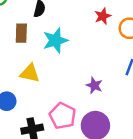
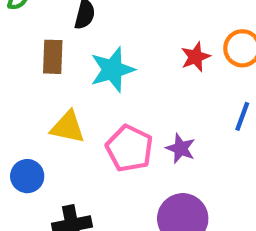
red star: (103, 16) -> (195, 57), moved
pink pentagon: (63, 116) -> (129, 148), moved

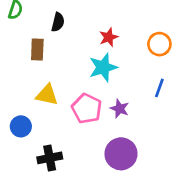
red star: (195, 57) -> (109, 37), moved
cyan star: (112, 70) -> (103, 67), moved

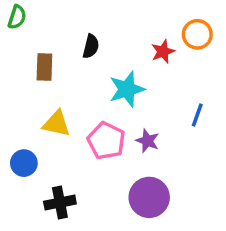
black semicircle: (58, 22) -> (91, 46), moved
red star: (109, 37) -> (163, 52), moved
orange circle: (159, 44) -> (197, 34), moved

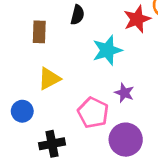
red star: (163, 52) -> (137, 19), size x1.4
yellow triangle: (56, 124) -> (49, 79), turned -40
pink pentagon: (106, 141) -> (93, 113), moved

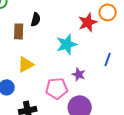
black semicircle: (77, 15) -> (36, 19), moved
pink pentagon: (93, 113) -> (57, 88), turned -30

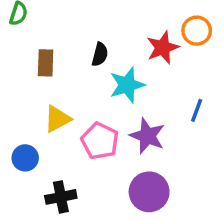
black semicircle: (36, 19) -> (100, 54), moved
purple star: (79, 74) -> (147, 136), size x1.5
pink pentagon: (57, 88) -> (100, 141), moved, turned 30

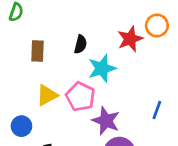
blue line: (197, 110) -> (157, 110), moved
purple star: (147, 136) -> (106, 121), moved
pink pentagon: (100, 141) -> (80, 97), moved

